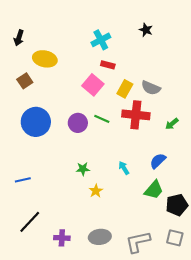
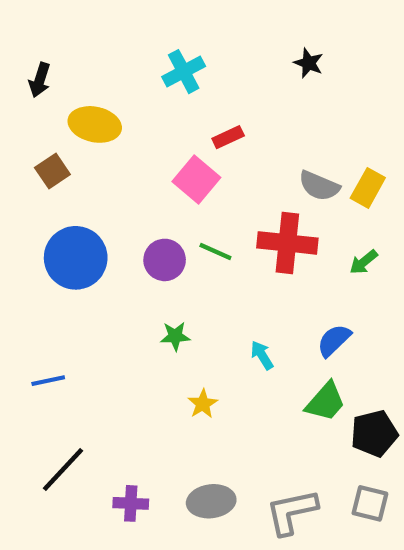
cyan cross: (101, 40) -> (184, 72), moved
red rectangle: (108, 65) -> (228, 137), turned -40
yellow rectangle: (125, 89) -> (368, 188), moved
green star: (83, 169) -> (175, 336), moved

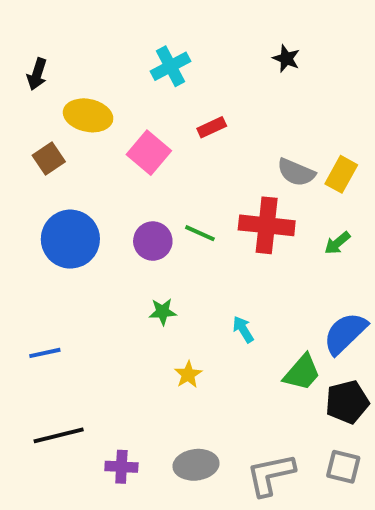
pink square: (196, 179) -> (149, 153), moved
blue semicircle: (334, 340) -> (345, 333), moved, size x1.4
black line: (63, 470) -> (59, 435), turned 33

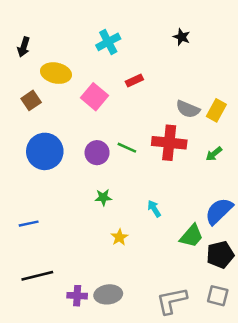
gray ellipse: (196, 465) -> (108, 294), moved

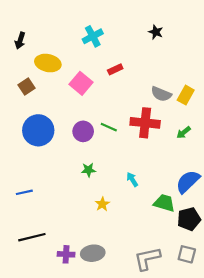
green trapezoid: (192, 236) -> (164, 203), turned -115

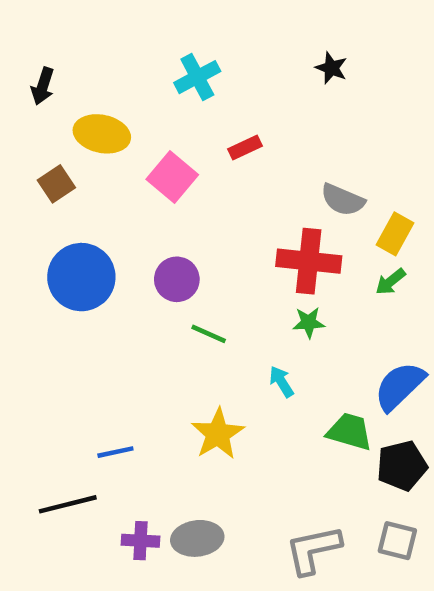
yellow rectangle: (186, 95) -> (395, 234), moved
green line: (109, 127) -> (209, 334), moved
green star: (88, 170) -> (309, 322), moved
blue line: (24, 192) -> (115, 452), moved
yellow star: (102, 204) -> (218, 434), size x1.6

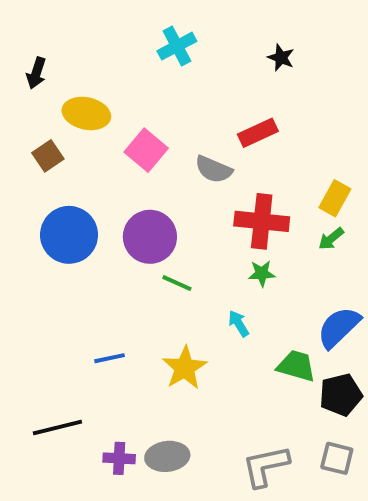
cyan cross: (197, 77) -> (177, 46), moved
red rectangle: (245, 148) -> (258, 133), moved, size x1.4
gray semicircle: (343, 200) -> (214, 169), moved
purple circle: (177, 279) -> (150, 237), size x1.4
blue line: (115, 452) -> (109, 358), moved

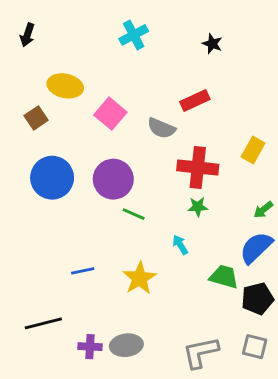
black arrow: (36, 73) -> (27, 35), moved
green arrow: (331, 239) -> (263, 210), moved

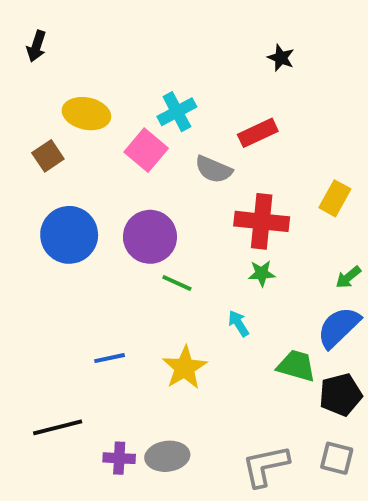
cyan cross: (134, 35) -> (177, 112), moved

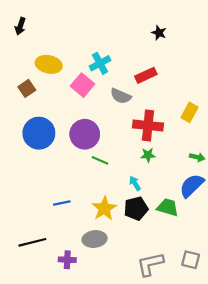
green arrow: (348, 277) -> (197, 157), turned -128
black pentagon: (341, 395) -> (136, 208), moved
gray ellipse: (167, 456) -> (95, 239), moved

